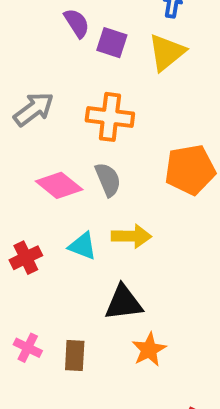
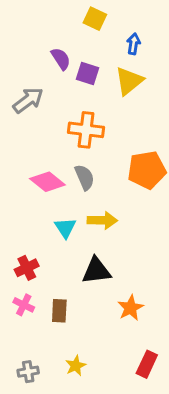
gray arrow: (34, 109) -> (28, 100), moved
cyan triangle: (83, 246) -> (65, 228), turned 35
red cross: (26, 258) -> (27, 268), moved
orange star: (149, 350) -> (131, 308), moved

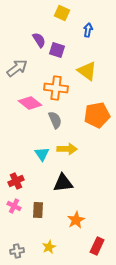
yellow triangle: (129, 81) -> (87, 71), moved, turned -45
pink diamond: (47, 182) -> (30, 103), moved
orange star: (131, 308) -> (76, 220), moved

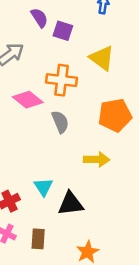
yellow arrow: (67, 149) -> (97, 160), moved
cyan triangle: (42, 154) -> (43, 187), moved

